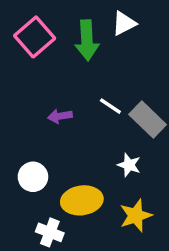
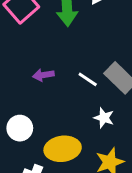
white line: (110, 106) -> (88, 79), moved

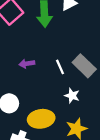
white line: (88, 79) -> (60, 67), turned 32

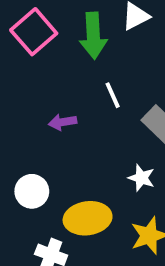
white line: (60, 67) -> (113, 95), moved

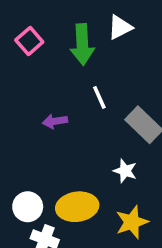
pink square: (34, 32) -> (29, 41), size x0.7
white circle: (32, 191) -> (28, 207), moved

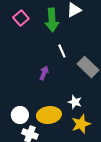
purple arrow: (55, 121) -> (44, 73), moved, turned 120
white star: (125, 171) -> (75, 102), moved

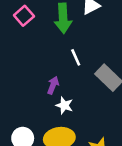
white star: (75, 102) -> (64, 105), moved

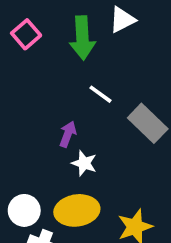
white line: (76, 57) -> (101, 94), turned -30

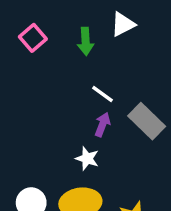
green arrow: (82, 38) -> (86, 41), size x0.7
purple arrow: (68, 134) -> (102, 125), moved

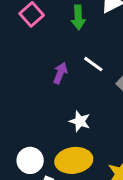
purple arrow: (102, 125) -> (60, 73), moved

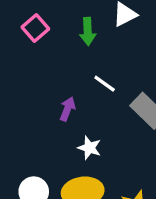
purple arrow: (60, 73) -> (67, 109), moved

